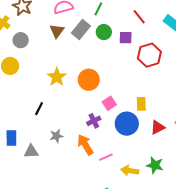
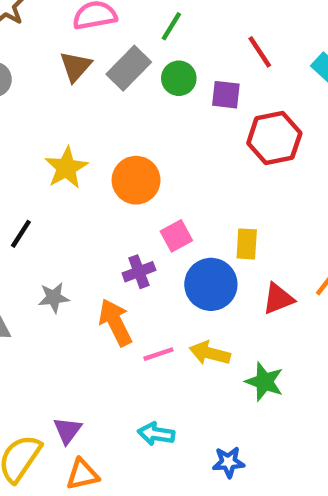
yellow arrow: (130, 171) -> (210, 353), moved

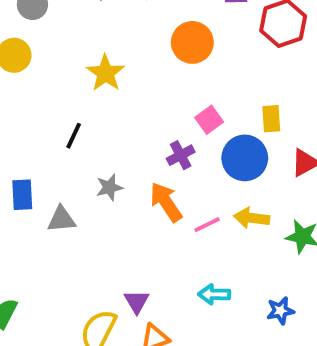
orange circle: (136, 180) -> (192, 42), moved

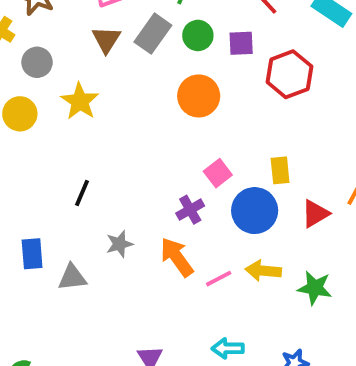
yellow star: (105, 73) -> (80, 101), moved

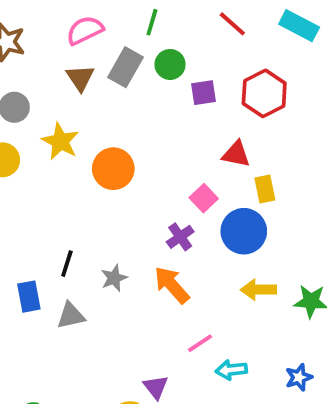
purple square: (241, 43) -> (204, 93), moved
orange circle: (199, 96) -> (113, 169), moved
black line: (82, 193) -> (67, 264), moved
red triangle: (315, 214) -> (236, 154), moved, turned 48
pink line: (219, 279) -> (200, 343), moved

